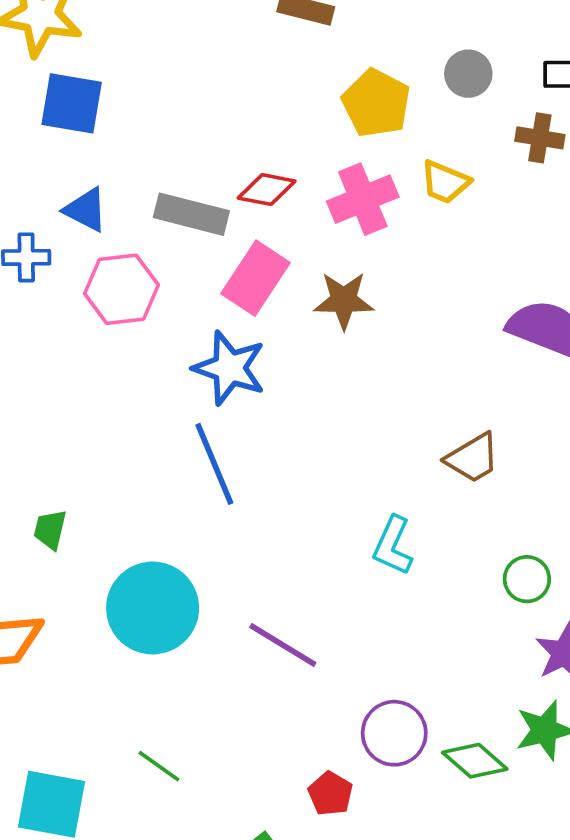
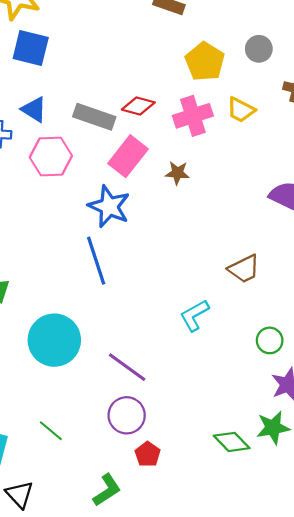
brown star: (344, 300) -> (177, 173), size x0.7
cyan L-shape: (393, 546) -> (194, 315), turned 32
purple circle: (394, 733) -> (127, 415), moved

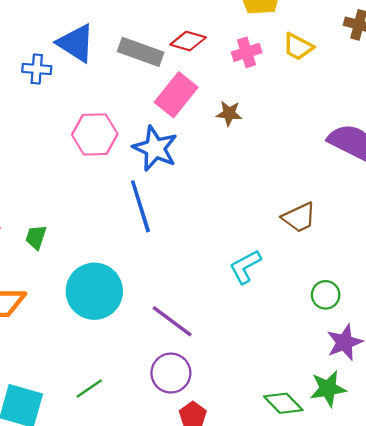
blue triangle: (34, 109) -> (76, 43), size x1.4
pink cross: (193, 116) -> (247, 52), size x0.7
pink hexagon: (51, 157) -> (95, 134), moved
green line: (51, 431) -> (89, 389), turned -75

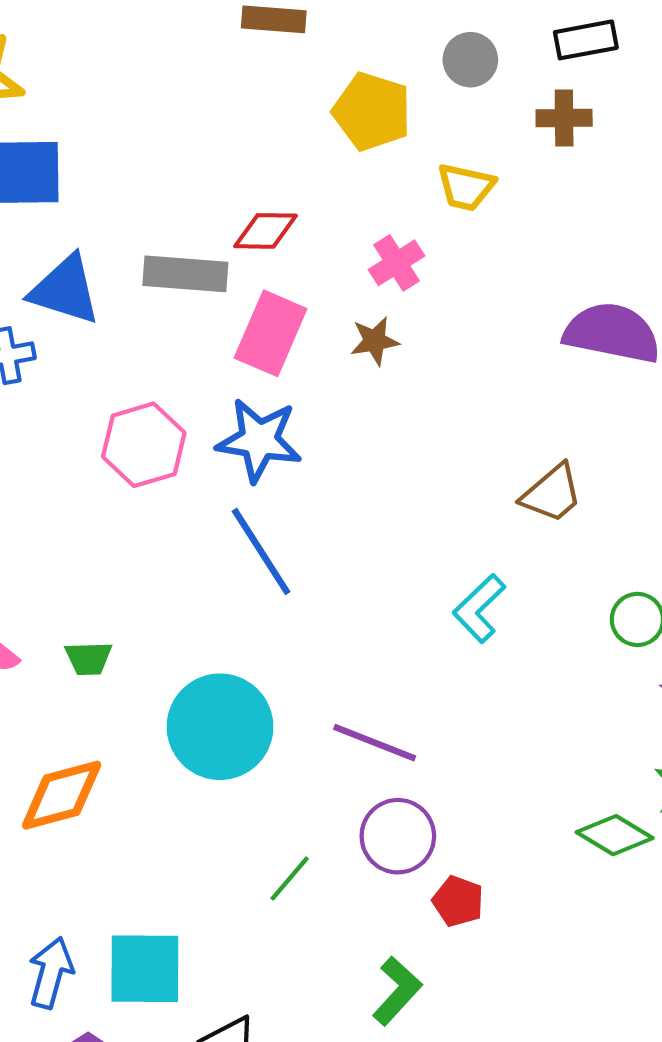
pink cross: (247, 52) -> (397, 263), moved
green trapezoid: (36, 237) -> (88, 658), turned -95
green line: (89, 389) -> (290, 879), moved

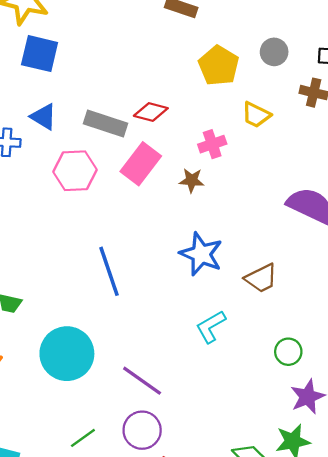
blue triangle: (65, 290) -> (44, 117), size x0.7
blue star: (259, 440) -> (201, 254), moved
pink hexagon: (144, 445) -> (75, 171), moved

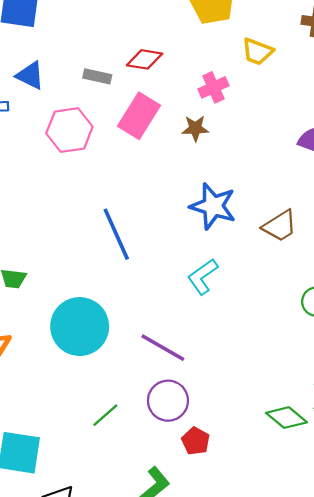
gray rectangle: (106, 124) -> (97, 76), size x0.6
cyan L-shape: (211, 327) -> (203, 277), moved

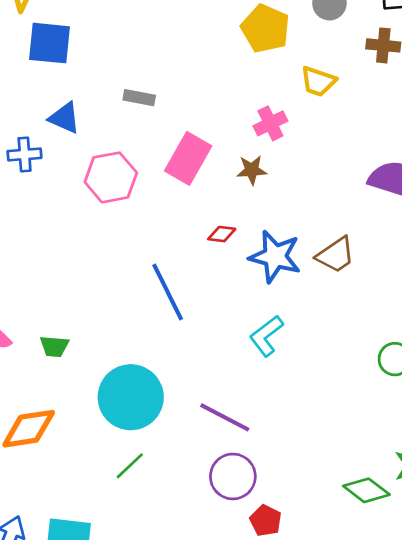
red diamond: (145, 59) -> (222, 234), moved, size x0.7
gray rectangle: (97, 76) -> (139, 98), moved
brown trapezoid: (280, 226) -> (336, 255), moved
green line: (105, 415) -> (130, 466), moved

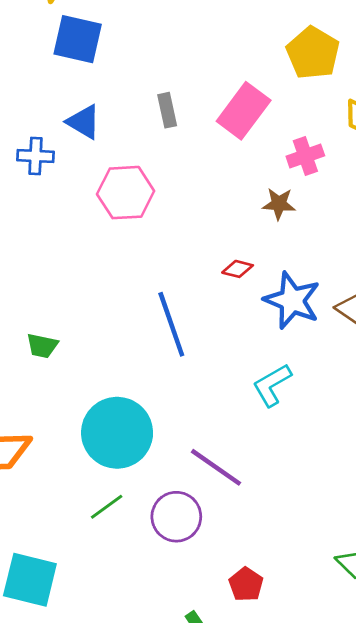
gray rectangle: (139, 98) -> (167, 110), turned 60
pink rectangle: (188, 158) -> (244, 111), moved
green trapezoid: (54, 346) -> (42, 346), moved
purple circle: (233, 476) -> (176, 517), moved

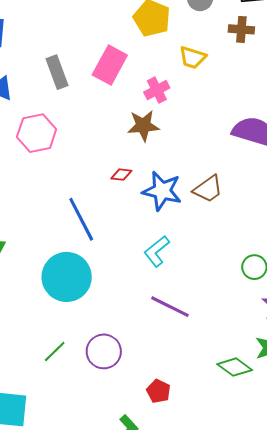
gray rectangle: (167, 110) -> (57, 72), size x1.4
brown star: (279, 204) -> (143, 126), size x1.4
cyan circle: (117, 433) -> (67, 277), moved
purple line: (216, 467) -> (170, 307), moved

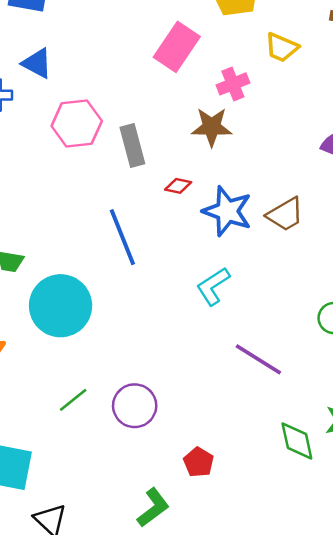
gray rectangle: (57, 72) -> (132, 145), moved
cyan circle: (67, 277) -> (61, 306), moved
purple line: (170, 307) -> (258, 359), moved
green diamond: (235, 367) -> (297, 441), turned 36

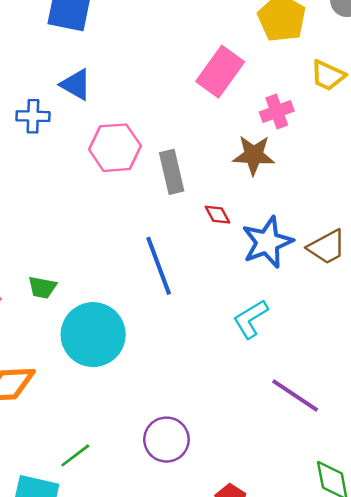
red diamond: (178, 186) -> (218, 215), turned 48
blue star: (227, 211) -> (267, 242), turned 30
green line: (73, 400) -> (75, 455), moved

